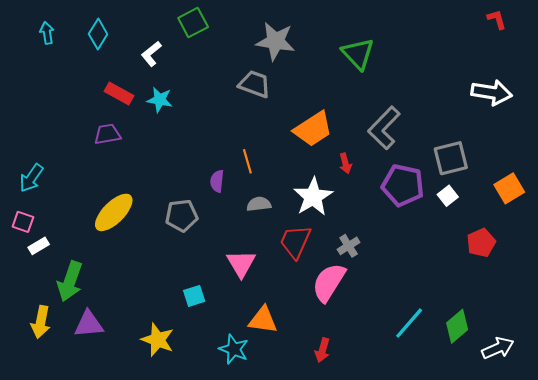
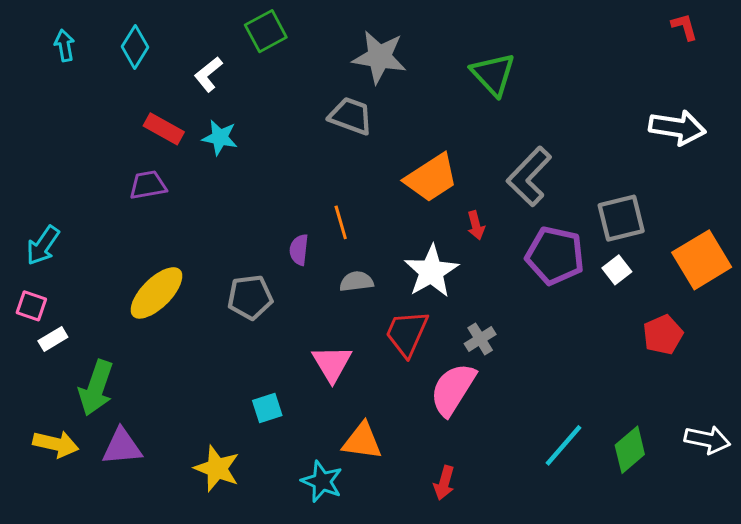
orange square: (509, 188) -> (702, 260), size x1.4
yellow arrow: (41, 322) -> (56, 444), turned -88
white arrow: (498, 348) -> (707, 440), moved, turned 36

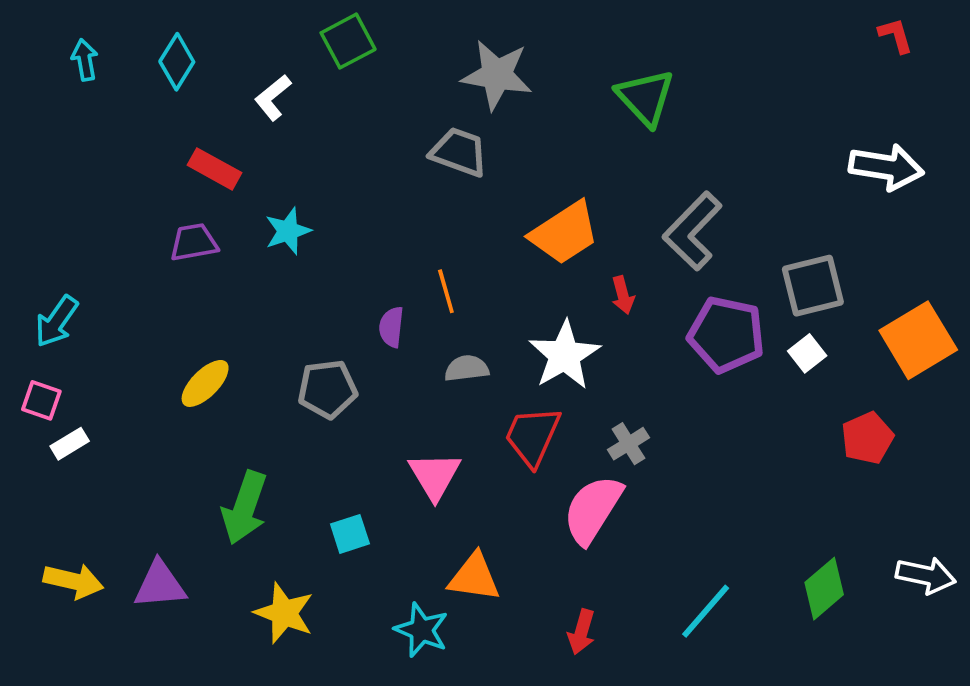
cyan star: (220, 138) -> (288, 231), moved, turned -30
yellow ellipse: (157, 293) -> (205, 383), size x0.7
green arrow: (96, 388) -> (245, 508), moved
cyan line: (564, 445) -> (706, 611), moved

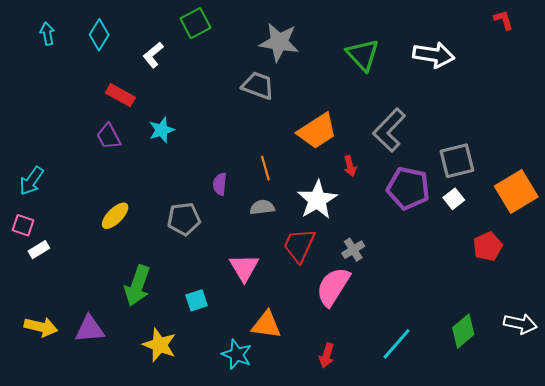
white arrow: (886, 167) -> (434, 55), moved
purple trapezoid: (194, 242) -> (109, 136), turned -108
orange line: (446, 291) -> (265, 168), moved

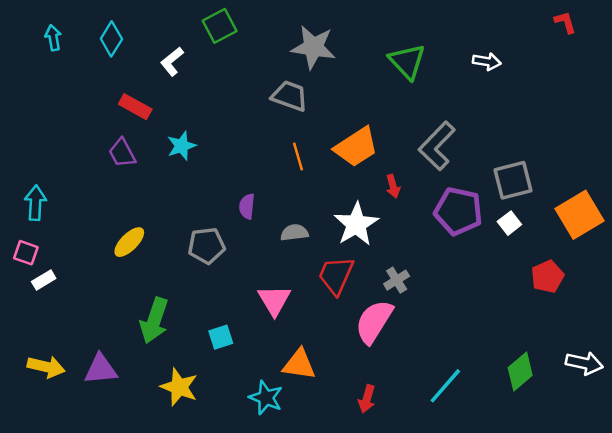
white arrow: (434, 55) -> (487, 61), size x0.6
orange line: (265, 168) -> (298, 157), moved
cyan arrow: (31, 181) -> (35, 203), turned 148

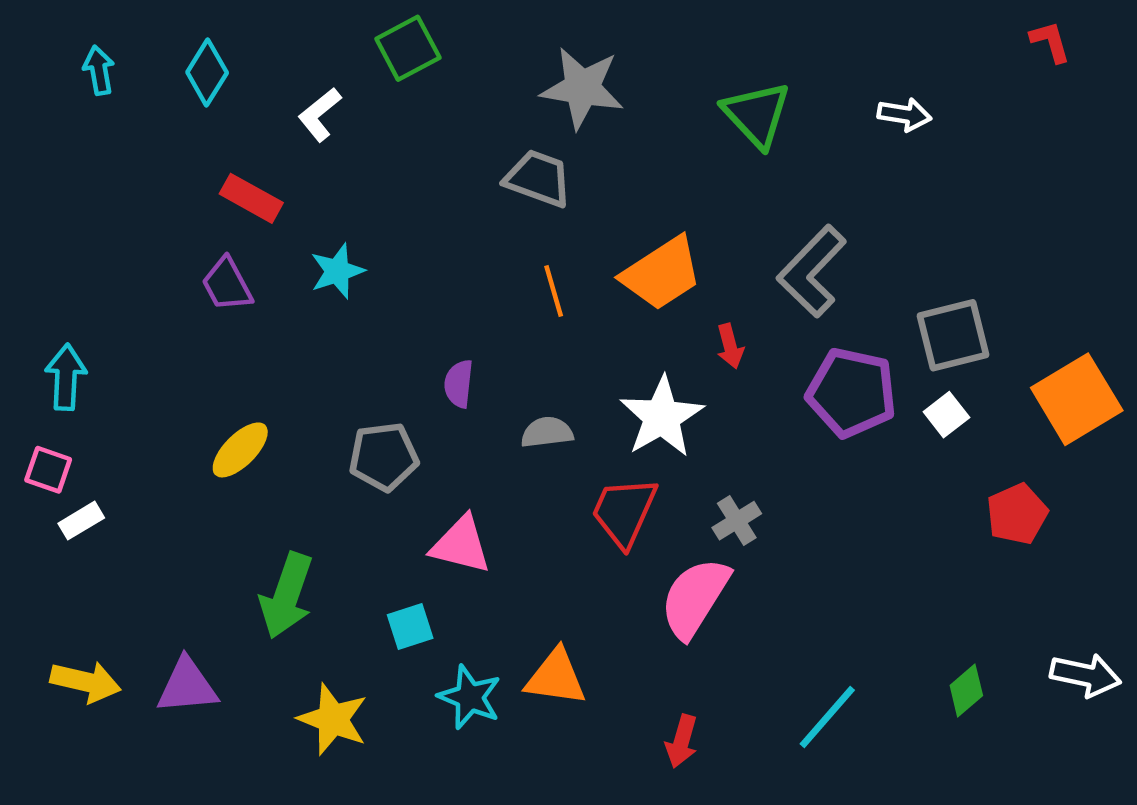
pink triangle: (274, 300) -> (461, 545), moved, turned -45
green diamond: (520, 372) -> (966, 691), size x0.7
cyan star: (266, 398) -> (470, 697), moved

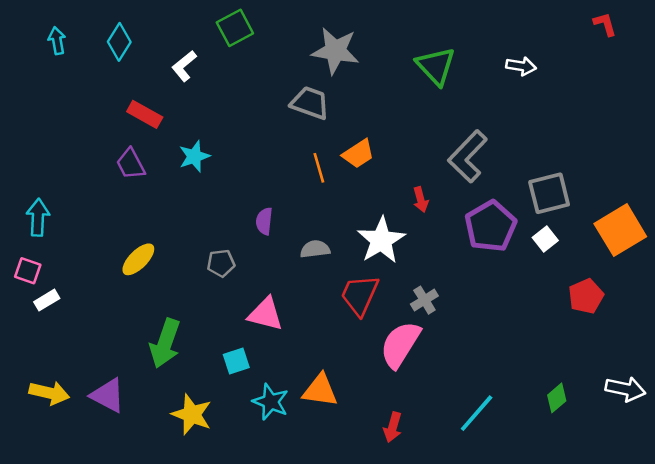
orange trapezoid: (662, 273) -> (358, 154), moved, size x0.7
purple pentagon: (852, 393) -> (491, 226), turned 30
gray pentagon: (384, 457) -> (221, 263), size x0.7
purple triangle: (187, 686) -> (108, 395), turned 33

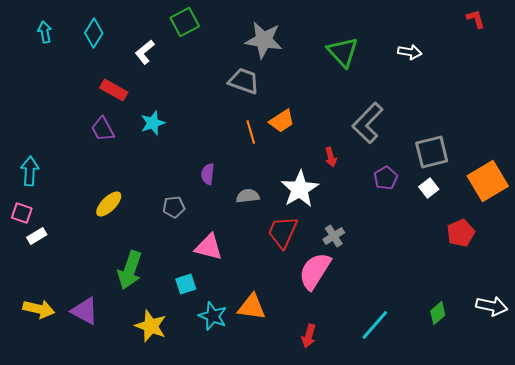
purple pentagon: (491, 226) -> (386, 178), size x0.6

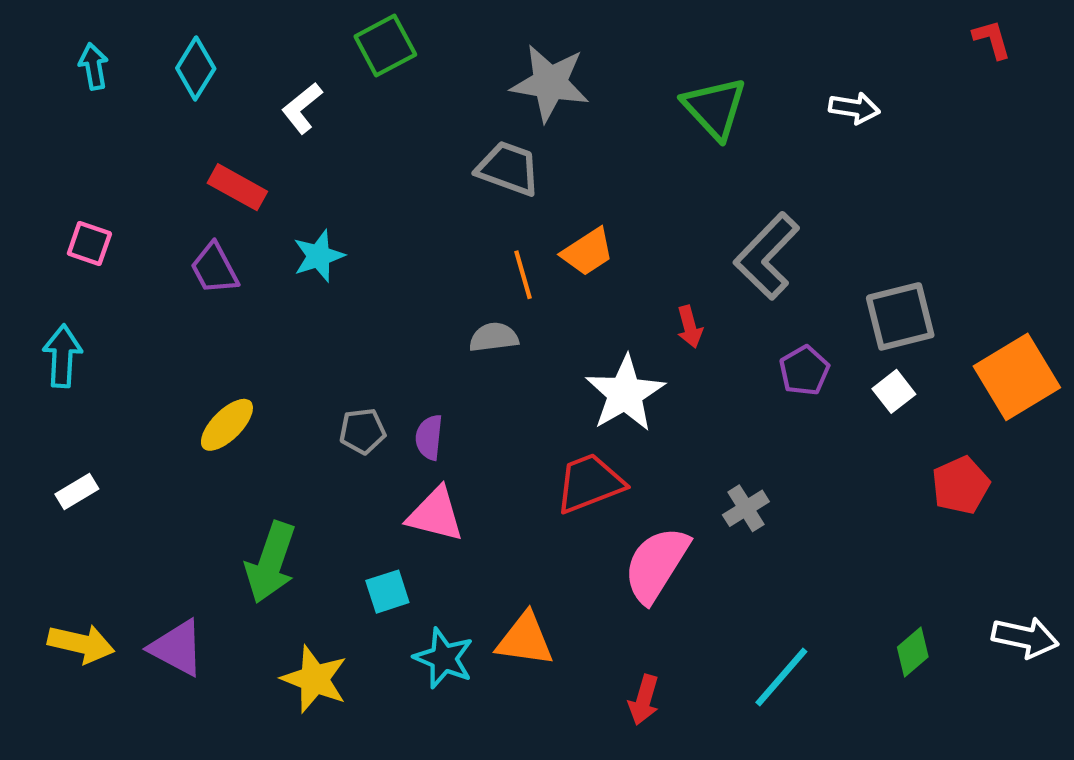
purple semicircle: (208, 174) -> (429, 437), moved
gray semicircle: (248, 196) -> (494, 337), moved
pink square: (22, 213) -> (89, 243), moved
red trapezoid: (283, 232) -> (590, 483), turned 45
gray cross: (334, 236) -> (746, 508), moved

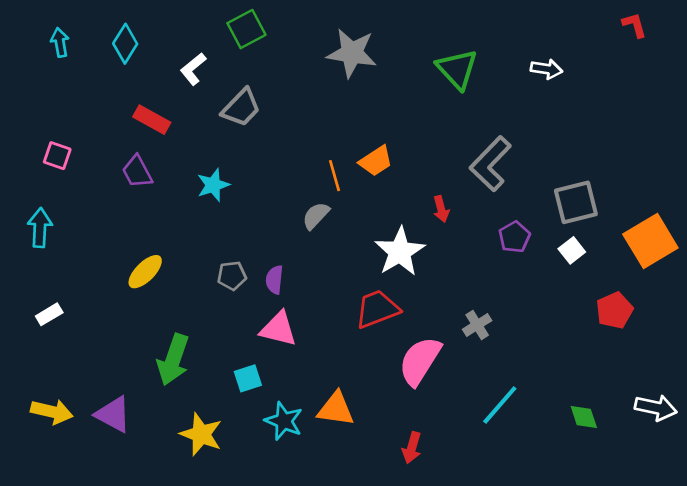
gray trapezoid: (508, 168) -> (241, 108), moved, turned 114
cyan star: (319, 256) -> (213, 185), moved
gray semicircle: (494, 337) -> (316, 216), turned -40
green diamond: (913, 652) -> (584, 417), turned -68
cyan line: (781, 677) -> (500, 405), moved

